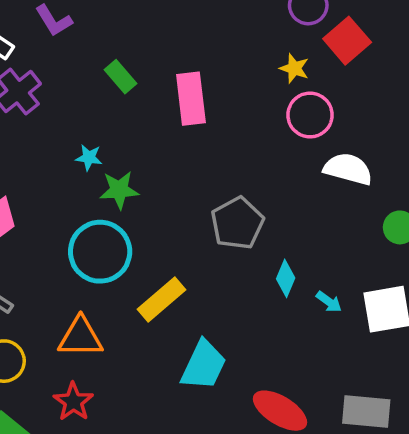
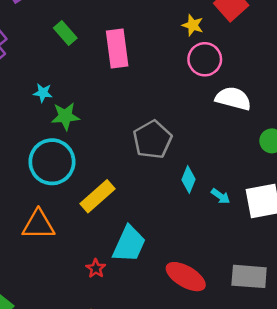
red star: (73, 402) -> (96, 268), moved, size x0.7

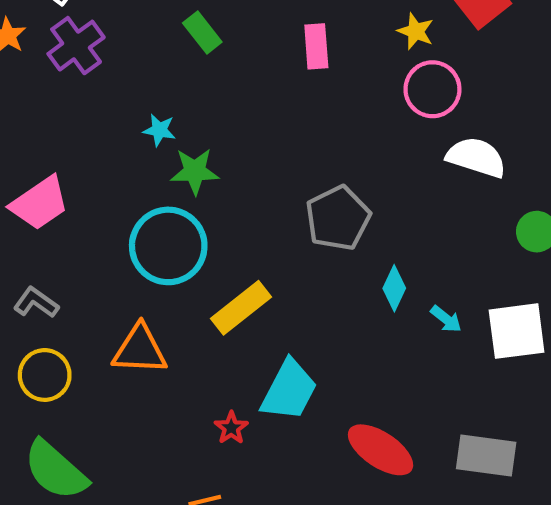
pink rectangle: (117, 48) -> (316, 46), moved, size x0.7

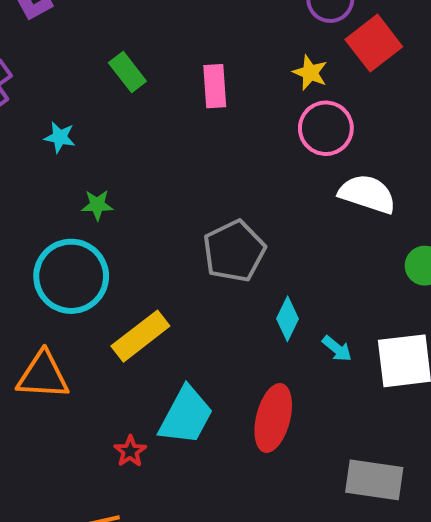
green rectangle: (202, 32) -> (127, 72), moved
cyan star: (159, 130) -> (60, 137), moved
green star: (195, 171) -> (97, 205), size x0.7
red ellipse: (381, 450) -> (273, 418), moved, turned 70

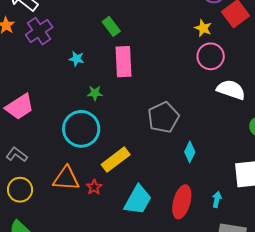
pink rectangle: (215, 86) -> (123, 62), moved, size x1.4
cyan arrow: (337, 349) -> (217, 199), moved, turned -119
red star: (130, 451) -> (94, 187), moved

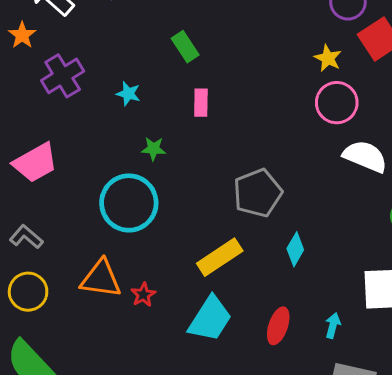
purple cross: (39, 31) -> (63, 76), moved
pink rectangle: (123, 62) -> (201, 103), size x0.6
yellow rectangle: (116, 160) -> (220, 257), moved
red ellipse: (182, 202) -> (278, 326), size x0.7

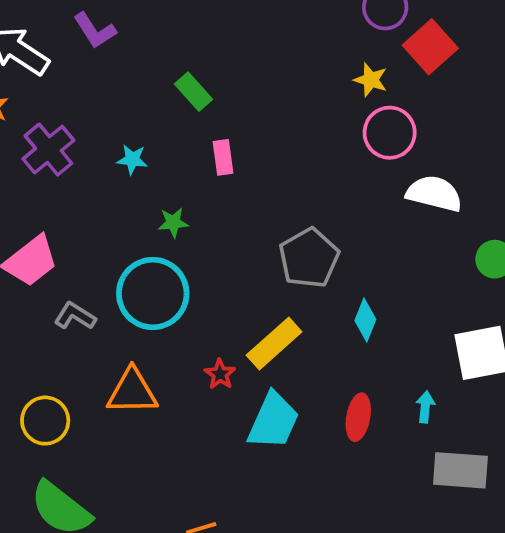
gray L-shape: (26, 237) -> (75, 316), moved
red star: (143, 295) -> (220, 374), moved

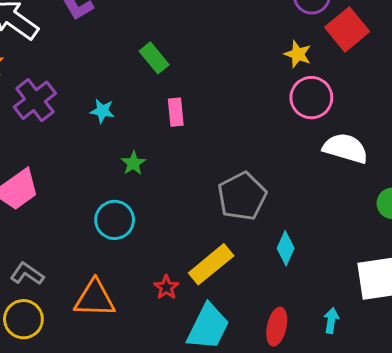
green star: (173, 223) -> (133, 163), turned -30
cyan circle: (153, 293) -> (115, 220), size x0.7
gray L-shape: (75, 316) -> (27, 274), moved

